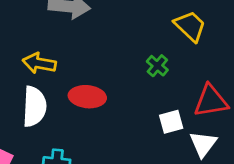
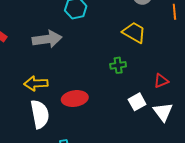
green cross: (157, 66) -> (118, 65), turned -35
red triangle: (211, 101) -> (161, 81), size x0.6

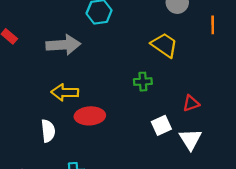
yellow arrow: (36, 83) -> (65, 92), moved
white semicircle: (40, 114) -> (48, 131), size x0.7

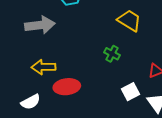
green cross: (143, 82) -> (112, 54), turned 35
white semicircle: (48, 131) -> (31, 102), turned 72

